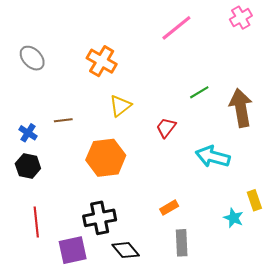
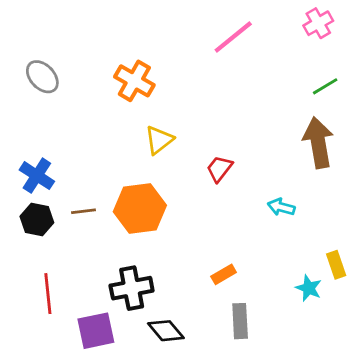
green line: (199, 92) -> (325, 86), moved
brown line: (63, 120) -> (84, 211), moved
blue cross: (28, 133) -> (37, 176), size x1.4
cyan arrow: (213, 157) -> (281, 207), size x0.6

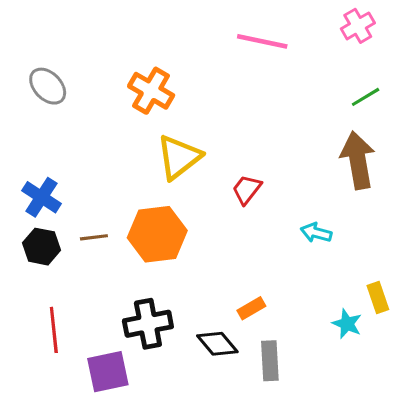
pink line: (233, 37) -> (262, 41), turned 51
yellow triangle: (159, 140) -> (179, 157), size x1.4
black diamond: (166, 331) -> (217, 344), moved

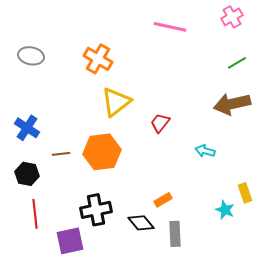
gray ellipse: (48, 86) -> (31, 56), turned -35
brown arrow: (358, 160) -> (232, 104), turned -93
black hexagon: (41, 247) -> (27, 174), moved

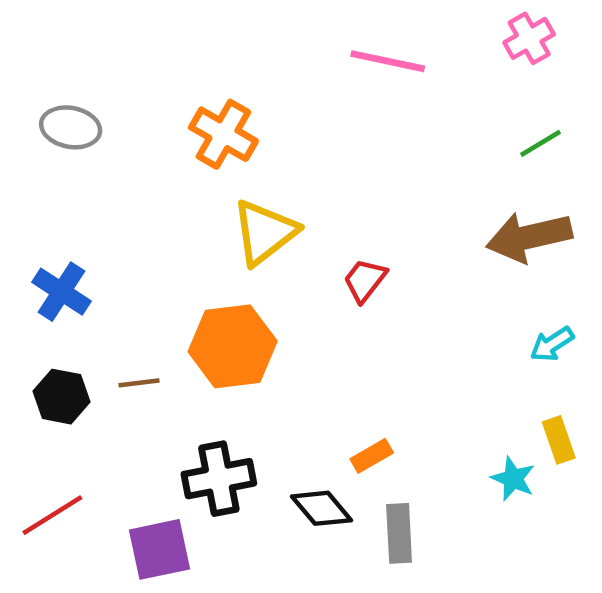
cyan arrow: (205, 151) -> (552, 344), moved, turned -48
brown line: (61, 154) -> (139, 383), moved
red line: (35, 214) -> (52, 515), moved, turned 64

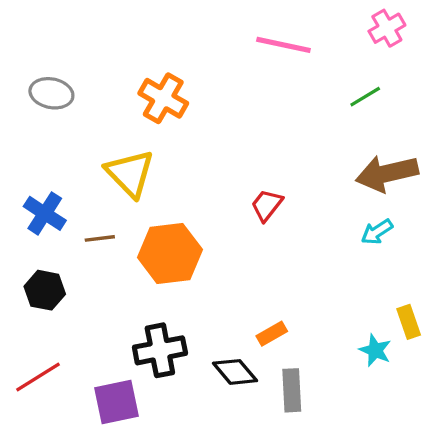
green line: (541, 143) -> (365, 97), moved
yellow triangle: (265, 232) -> (130, 173), moved, turned -36
cyan arrow: (552, 344) -> (377, 232), moved
brown line: (139, 383) -> (100, 238), moved

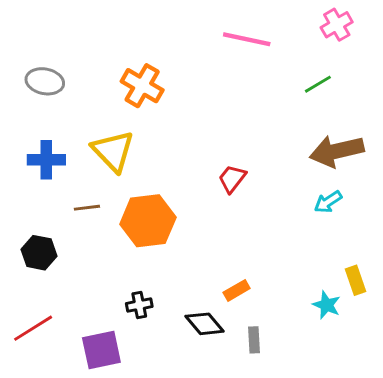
blue cross: (45, 213) -> (46, 160), moved, turned -33
black cross: (160, 350) -> (139, 305), size x0.6
gray rectangle: (292, 390) -> (254, 340), size x0.7

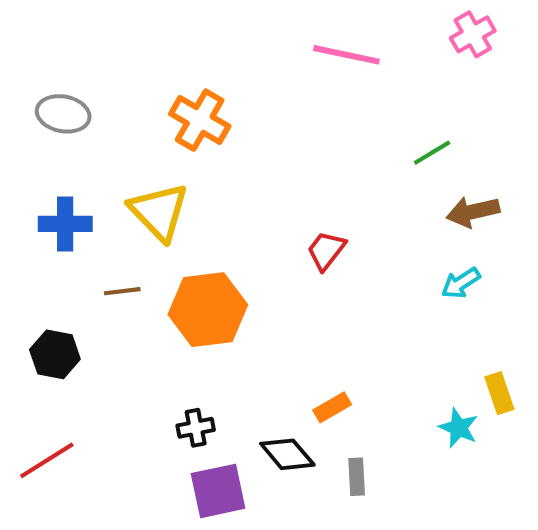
green line: (318, 84) -> (432, 153), moved
brown arrow: (337, 151) -> (473, 212), size x0.7
purple square: (101, 350) -> (218, 491), moved

